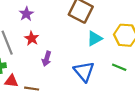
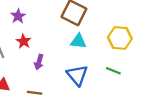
cyan triangle: (95, 38) -> (78, 41), moved, turned 35
brown line: (32, 89) -> (35, 93), moved

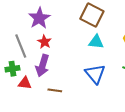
purple star: (18, 16) -> (39, 18), size x1.5
purple arrow: (39, 62) -> (42, 66), moved, size x1.5

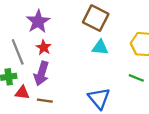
blue triangle: (95, 74) -> (99, 98), moved
brown line: (55, 90) -> (45, 101), moved

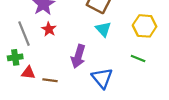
cyan triangle: (100, 47) -> (103, 29), turned 42
purple arrow: (41, 73) -> (78, 56), moved

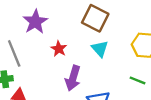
red star: (49, 29) -> (59, 49), moved

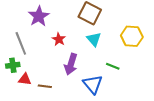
green line: (137, 80) -> (113, 66), moved

